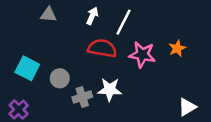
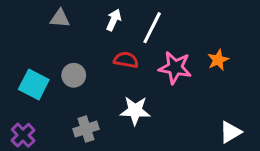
red semicircle: (102, 48) -> (126, 60), size x0.7
gray circle: (60, 78) -> (74, 75), moved
gray cross: (82, 97) -> (86, 129), moved

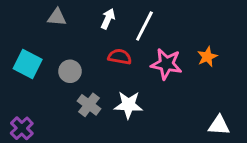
cyan square: (34, 84) -> (28, 64), moved
gray cross: (86, 129) -> (89, 105), moved, turned -35
white triangle: (230, 132) -> (219, 125), turned 35

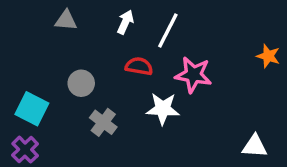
orange star: (207, 57) -> (268, 56), moved, turned -30
cyan square: (28, 64) -> (32, 109), moved
white star: (128, 105) -> (163, 109), moved

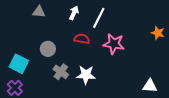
white star: (163, 109) -> (86, 75), moved

